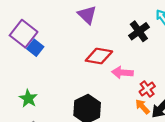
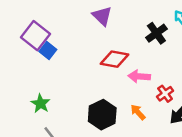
orange arrow: (142, 107) -> (138, 112), moved

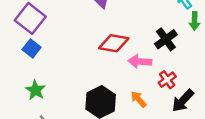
black cross: (156, 33) -> (166, 39), moved
blue square: (48, 50) -> (32, 48), moved

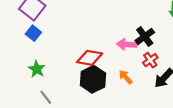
black cross: (166, 39) -> (145, 36), moved
red diamond: (114, 43) -> (90, 58), moved

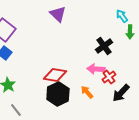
black cross: (145, 36) -> (104, 46), moved
pink arrow: (127, 44) -> (96, 69), moved

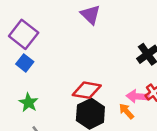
pink arrow: (96, 69) -> (138, 96), moved

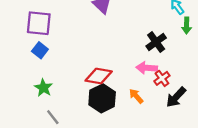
purple square: (24, 34) -> (39, 23), turned -32
pink arrow: (138, 96) -> (147, 68), moved

